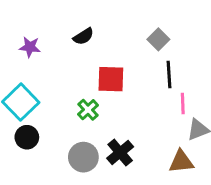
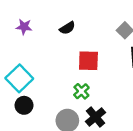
purple star: (30, 47) -> (24, 27), moved
green cross: (88, 110) -> (81, 91), moved

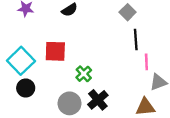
red square: (88, 61) -> (55, 51), moved

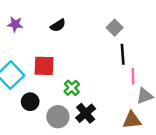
black circle: (26, 88) -> (30, 102), moved

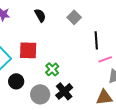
black semicircle: (58, 25) -> (40, 15), turned -88
gray square: (115, 28) -> (74, 17), moved
pink line: (133, 76) -> (105, 59), turned 72

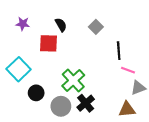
red square: (28, 50) -> (48, 43), moved
pink line: (105, 59) -> (128, 70), turned 40
green cross: (52, 69) -> (73, 80), size x1.6

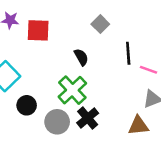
black semicircle: (61, 25) -> (81, 57), moved
red square: (48, 43) -> (38, 30), moved
pink line: (128, 70) -> (149, 70), moved

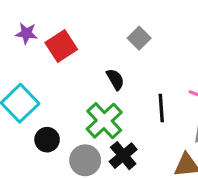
red square: (38, 30) -> (61, 46), turned -35
black line: (128, 53) -> (161, 108), moved

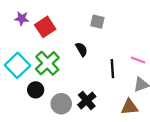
gray square: (139, 38) -> (97, 22), turned -32
green cross: (104, 121) -> (47, 63), moved

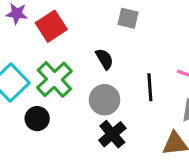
gray circle: (61, 104) -> (104, 100), moved

